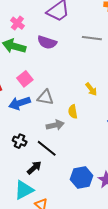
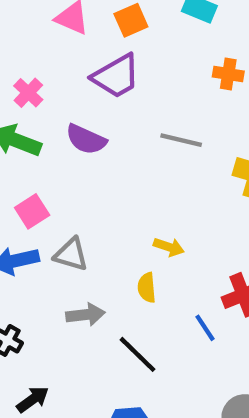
yellow arrow: (91, 89) -> (169, 247), turned -40
yellow semicircle: (73, 112) -> (147, 288), moved
black line: (47, 148) -> (137, 354), moved

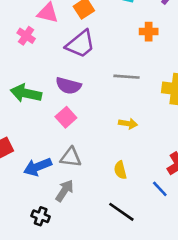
pink cross: (28, 93) -> (26, 36), moved
pink square: (32, 211) -> (66, 117), moved
yellow arrow: (169, 247) -> (128, 124), moved
gray arrow: (86, 315) -> (65, 191), moved, turned -40

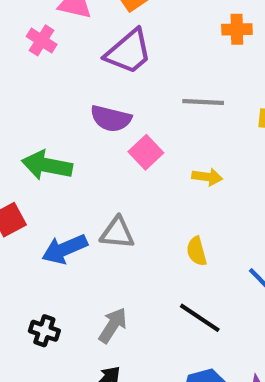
green arrow: (26, 93) -> (47, 165), moved
pink square: (66, 117) -> (146, 152), moved
gray arrow: (65, 191) -> (113, 325), moved
black cross: (41, 216) -> (44, 331), moved

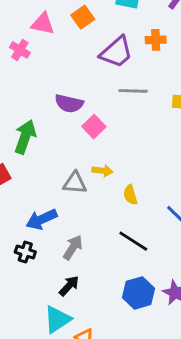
purple trapezoid: (129, 52) -> (116, 52), moved
green arrow: (47, 165) -> (25, 137), turned 100
yellow arrow: (207, 177) -> (102, 171), moved
blue arrow: (65, 249) -> (42, 219), moved

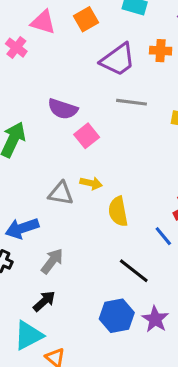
yellow semicircle: (130, 195) -> (118, 211), size x1.4
black line: (133, 241) -> (134, 271), moved

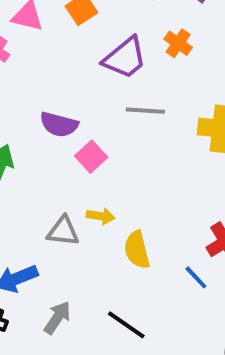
orange cross: (161, 51) -> (178, 43), turned 35
black line: (134, 271) -> (126, 325), moved

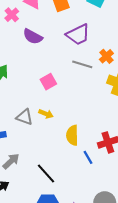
orange cross: (178, 43) -> (106, 56), moved
purple semicircle: (59, 124) -> (33, 37), moved
yellow semicircle: (137, 250) -> (72, 135), moved

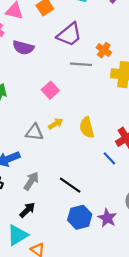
yellow arrow: (46, 114) -> (56, 124), turned -40
yellow semicircle: (72, 135) -> (87, 127), moved

